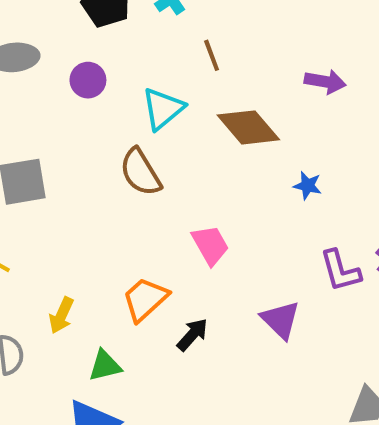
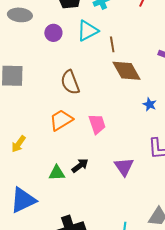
brown line: (212, 55) -> (112, 44), moved
cyan triangle: (163, 109) -> (88, 31), moved
orange trapezoid: (145, 299) -> (61, 120), moved
green triangle: (105, 366) -> (57, 173), moved

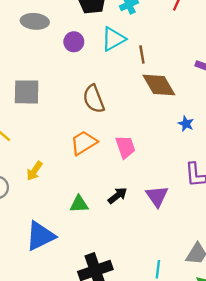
black arrow: (80, 166) -> (117, 196), moved

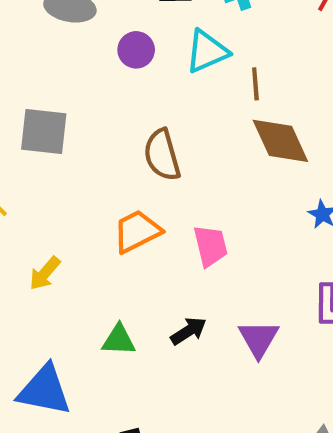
blue triangle: (40, 236) -> (44, 390), turned 32

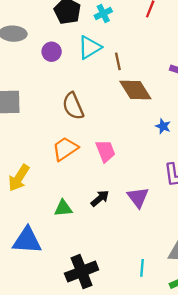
yellow arrow: (45, 273) -> (19, 178), size x1.4

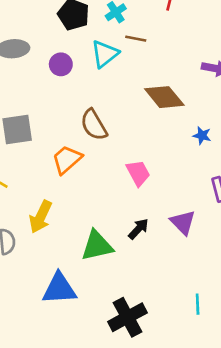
brown line: (118, 61) -> (136, 39), moved, turned -60
orange trapezoid: (65, 149) -> (67, 159), moved
green triangle: (63, 208) -> (97, 246), size x1.5

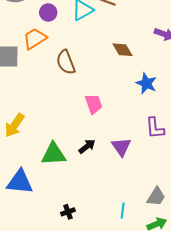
brown diamond: (164, 97) -> (123, 50), size x0.7
blue star: (202, 136) -> (146, 83), size x1.5
orange trapezoid: (67, 159) -> (35, 39), moved
black cross: (127, 317) -> (68, 212), size x0.5

